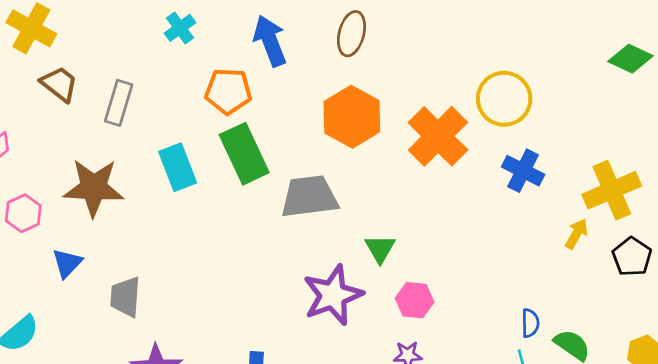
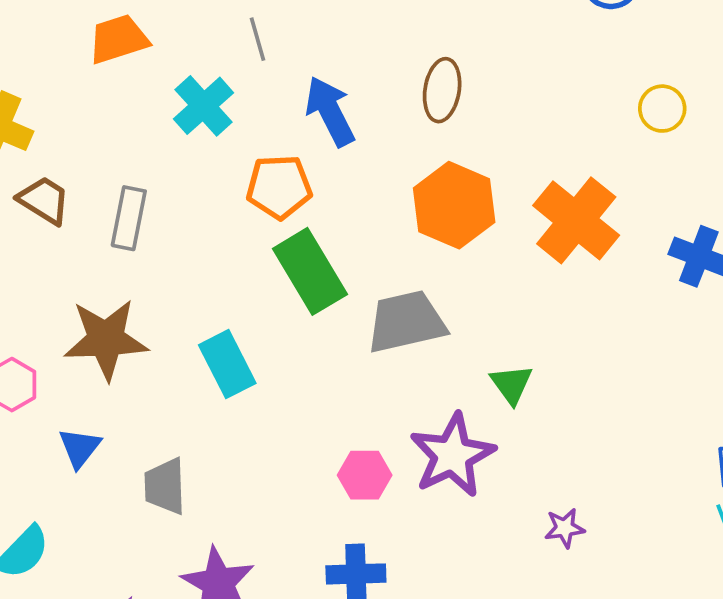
cyan cross: (180, 28) -> (204, 106), size x1.4
yellow circle: (504, 99) -> (662, 109), moved, size x0.6
cyan rectangle: (178, 167) -> (227, 364), moved
pink hexagon: (415, 300) -> (365, 475), moved

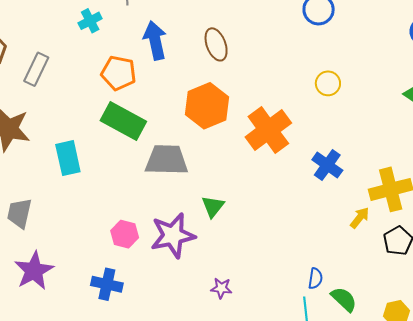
brown ellipse: (442, 90) -> (216, 44), turned -44
cyan cross: (204, 106) -> (90, 21), size x0.7
green rectangle: (310, 271) -> (123, 121), turned -45

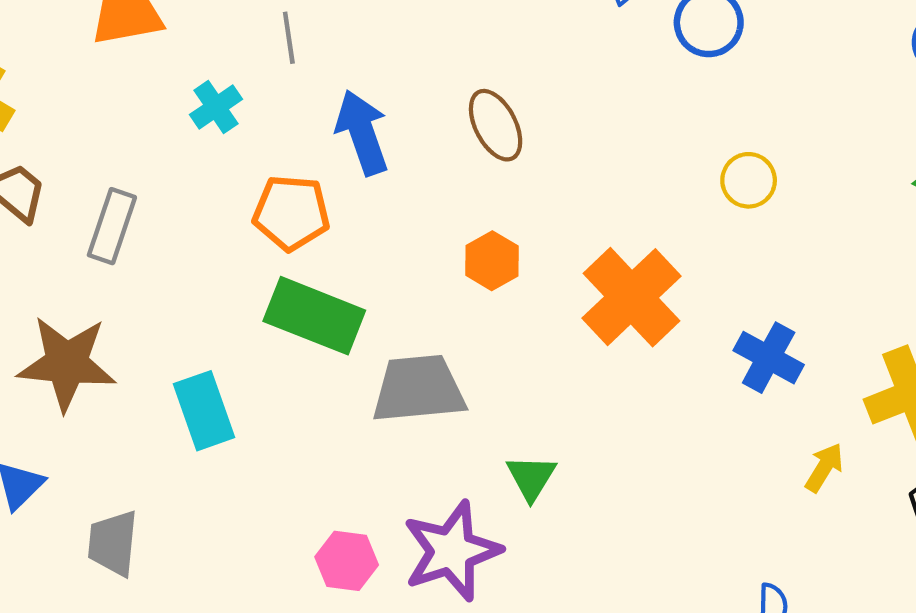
orange hexagon: (207, 106) -> (492, 261), size x0.6
yellow arrow: (360, 218) -> (824, 467), moved

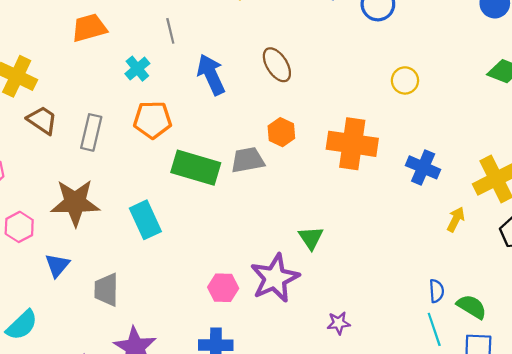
orange pentagon: (291, 213) -> (152, 120), moved
orange cross: (631, 297) -> (352, 144), turned -33
gray trapezoid: (418, 389) -> (248, 160), moved, size x0.7

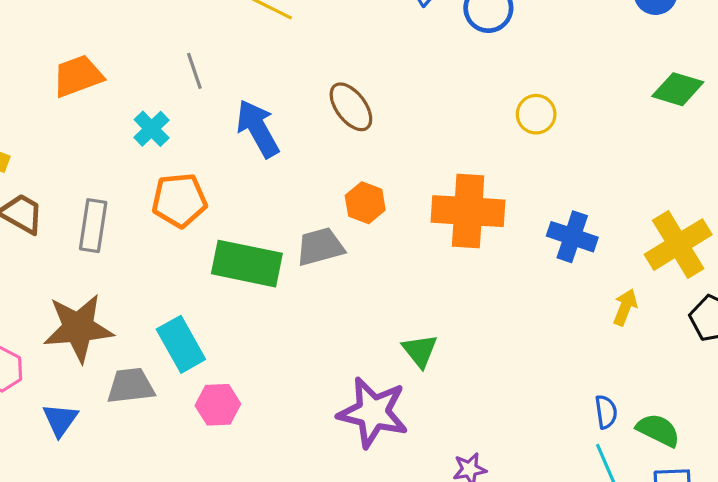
purple star: (275, 278) -> (373, 412), turned -30
pink hexagon: (223, 288) -> (218, 405), moved
gray trapezoid: (106, 290) -> (131, 386), moved, turned 88

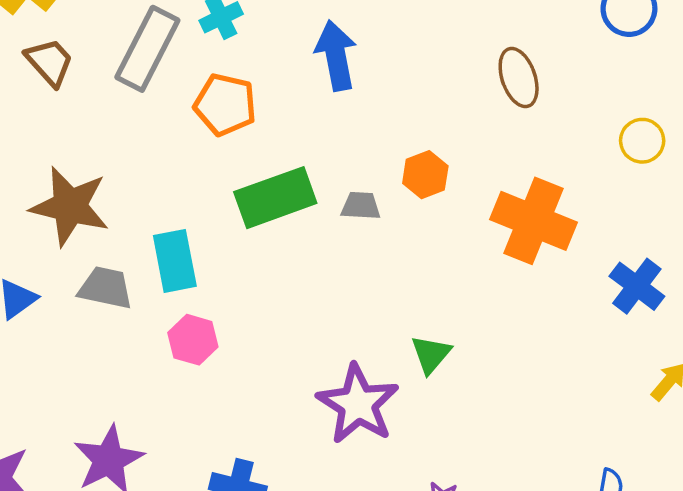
brown ellipse: (351, 107) -> (519, 78), moved
gray rectangle: (93, 226) -> (147, 49), moved, size x1.4
gray trapezoid: (320, 247) -> (361, 206), size x0.7
green rectangle: (247, 264) -> (275, 198), turned -50

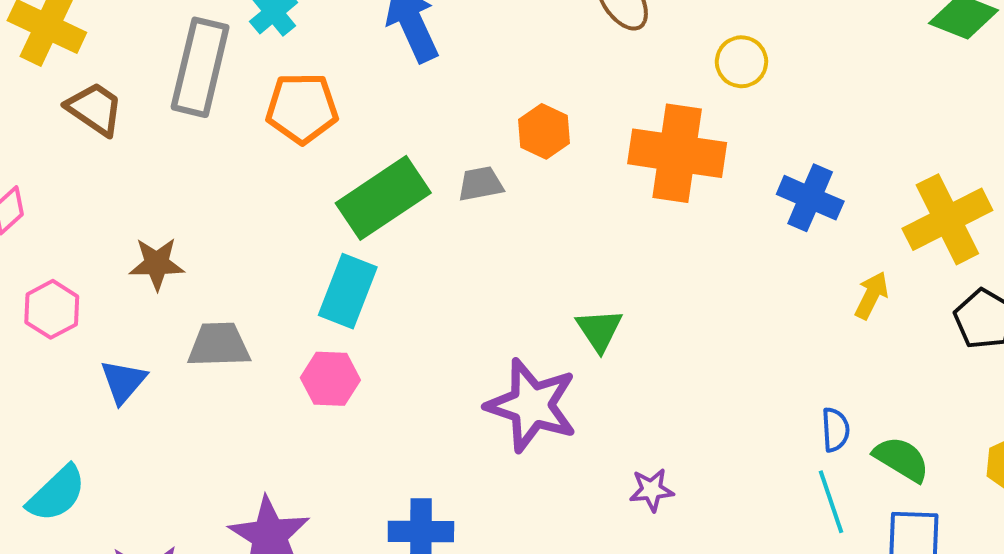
yellow circle: (642, 141) -> (741, 62), moved
brown star: (70, 206) -> (157, 264), size x0.6
cyan rectangle: (175, 261) -> (348, 291), moved, turned 46

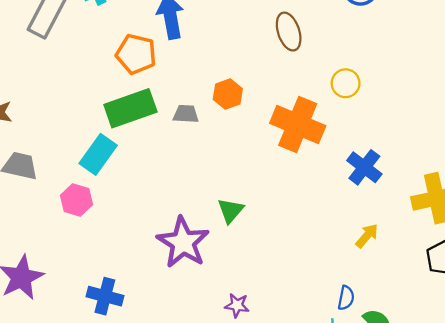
orange pentagon: (302, 108) -> (136, 54), moved
yellow arrow: (872, 295) -> (367, 236), moved

